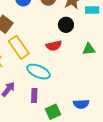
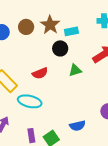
black circle: (66, 25) -> (60, 48), moved
purple rectangle: (34, 95) -> (31, 136), moved

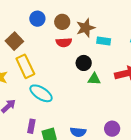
black circle: (60, 48) -> (84, 63), moved
red semicircle: (40, 73) -> (64, 42), moved

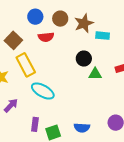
red semicircle: (64, 42) -> (46, 37), moved

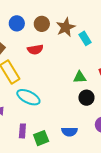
cyan rectangle: (103, 36) -> (85, 38), turned 56
red semicircle: (46, 37) -> (35, 50), moved
black circle: (84, 59) -> (86, 98), moved

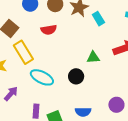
black circle: (86, 98) -> (76, 76), moved

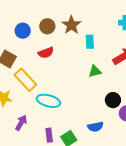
cyan rectangle: (98, 19) -> (90, 42), moved, turned 40
black circle: (76, 76) -> (113, 100), moved

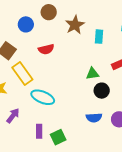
brown circle: (47, 26) -> (49, 12), moved
cyan rectangle: (90, 42) -> (99, 37), moved
black circle: (113, 100) -> (102, 91), moved
blue semicircle: (95, 127) -> (94, 118), moved

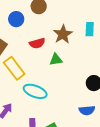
brown star: (75, 25) -> (63, 34), moved
green triangle: (92, 74) -> (56, 60), moved

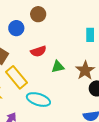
brown star: (63, 34) -> (85, 70), moved

